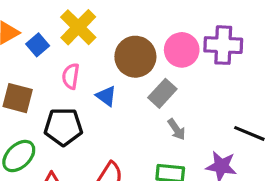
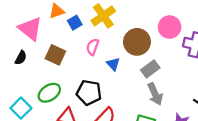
pink circle: (182, 50) -> (170, 27), moved
black pentagon: (63, 127) -> (89, 93), moved
gray arrow: (176, 129) -> (155, 94), size x1.5

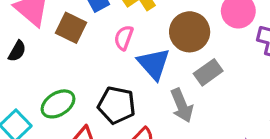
brown square: (55, 55) -> (71, 28), moved
blue triangle: (113, 64) -> (154, 64), size x1.6
gray arrow: (155, 94) -> (182, 105), moved

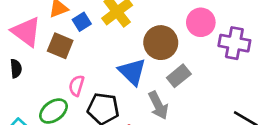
pink semicircle: (124, 38) -> (76, 86), moved
black semicircle: (17, 51) -> (16, 69), turned -30

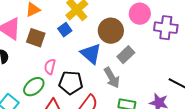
blue square: (82, 22) -> (65, 30), moved

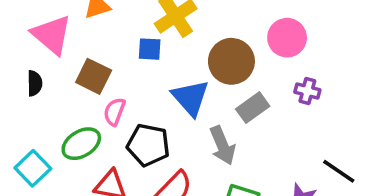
purple cross: (166, 28) -> (307, 91), moved, size x0.6
blue square: (65, 30) -> (150, 49), turned 32
brown square: (36, 38) -> (94, 76), moved

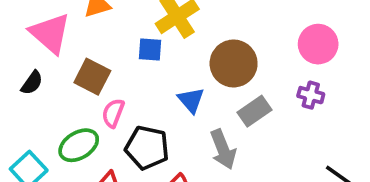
pink circle: (287, 38) -> (318, 44), moved
black semicircle: (35, 83) -> (32, 83), turned 35
blue triangle: (190, 98) -> (191, 100), size x0.7

